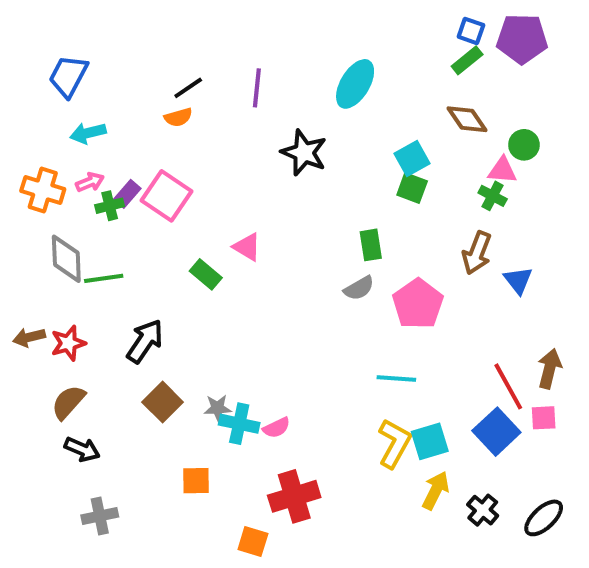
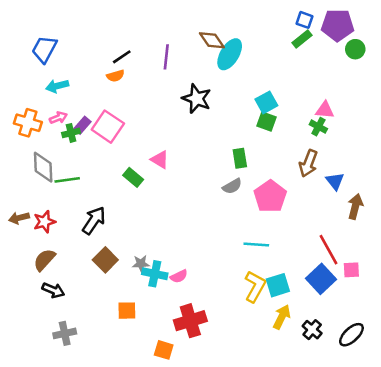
brown diamond: (467, 119) -> (212, 40), moved
green circle: (524, 145) -> (355, 49), moved
brown arrow: (550, 369) -> (355, 207), moved

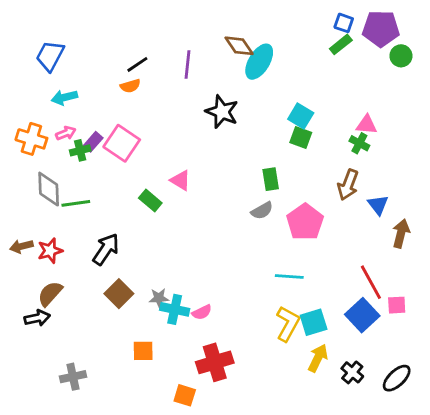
cyan square: (266, 102) -> (301, 116), turned -30
black arrow: (53, 290) -> (37, 318), moved, turned -35

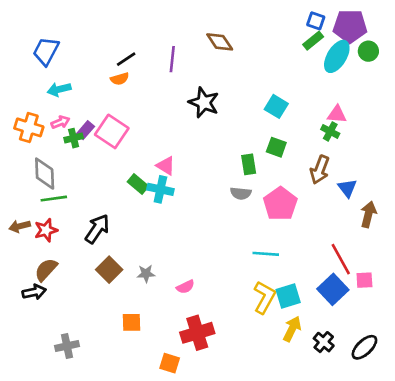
cyan ellipse: (259, 62) -> (337, 56), moved
green square: (301, 138) -> (276, 147), moved
green line: (76, 203) -> (54, 199), moved
gray semicircle: (262, 211) -> (241, 193), turned 36
cyan cross: (175, 309) -> (160, 189), moved

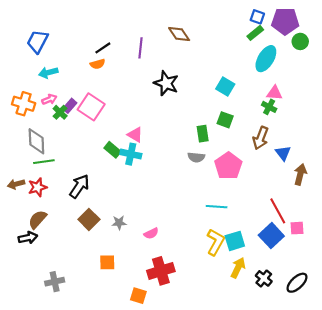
cyan ellipse: (337, 56) -> (266, 59), moved
green cross: (74, 138) -> (60, 112), turned -32

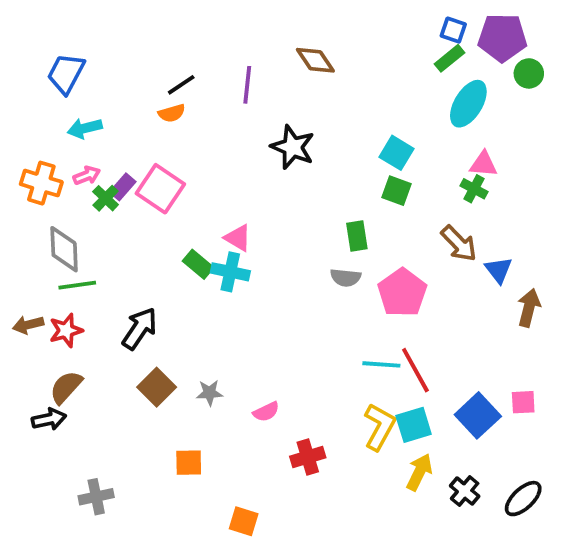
green square: (225, 120) -> (397, 191), moved
brown arrow: (261, 138) -> (459, 244), turned -65
red line: (278, 211) -> (415, 370), moved
red cross: (161, 271) -> (308, 457), moved, size x0.7

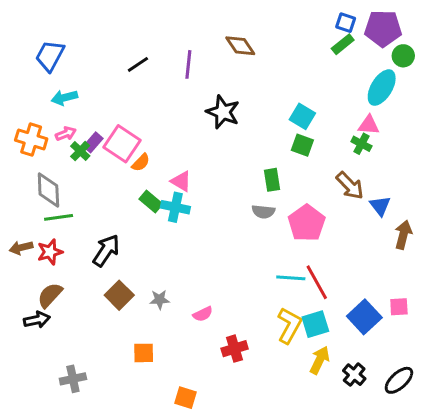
cyan ellipse: (468, 104) -> (382, 88), moved
orange semicircle: (172, 113) -> (141, 163), moved, turned -30

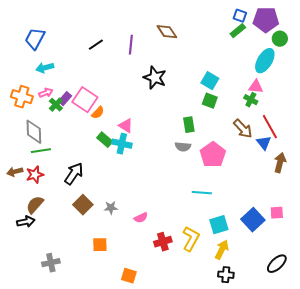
red line: (317, 282) -> (270, 127), moved
yellow L-shape: (289, 326) -> (191, 239), moved
black cross: (354, 375) -> (226, 275), moved, turned -35

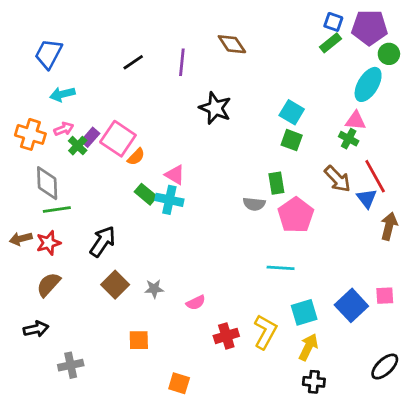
green rectangle: (189, 125) -> (276, 183), moved
black arrow: (26, 222) -> (36, 329), moved

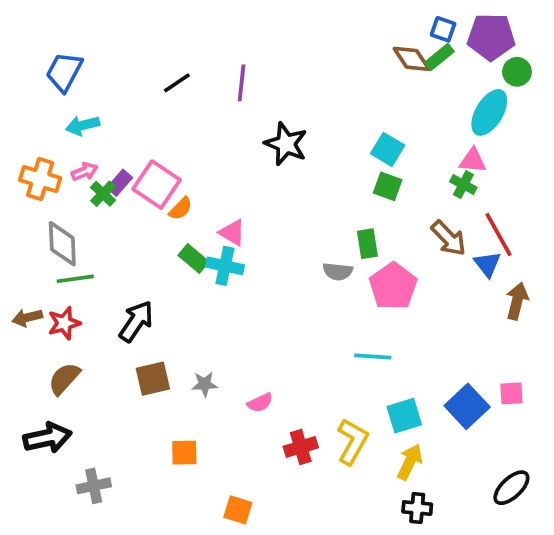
brown diamond: (232, 44) -> (412, 59), moved
brown square: (115, 285) -> (153, 379), turned 32
black arrow: (36, 329) -> (48, 438), size x1.4

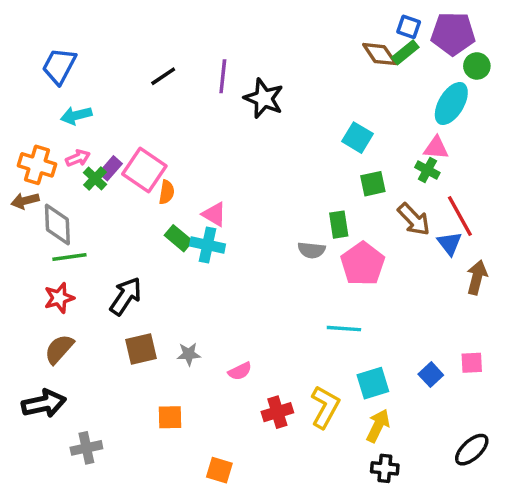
black star: (286, 144) -> (264, 98), moved
green square: (388, 186) -> (373, 184), moved, turned -32
orange semicircle: (181, 209) -> (167, 192), turned -35
brown arrow: (27, 318) -> (25, 201), moved
blue square: (467, 406) -> (431, 375), size x0.6

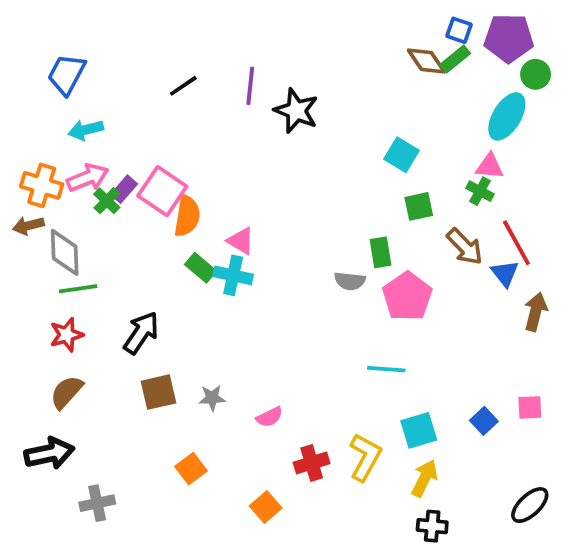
pink arrow: (78, 158) -> (88, 178), size x1.5
orange semicircle: (167, 192) -> (187, 216), size x1.5
orange square: (170, 417) -> (191, 469), turned -36
orange square: (219, 470) -> (266, 507), moved, turned 32

